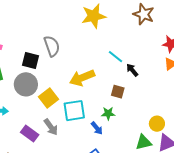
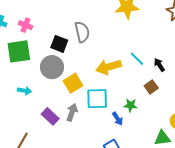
cyan line: (116, 57) -> (137, 59), moved
brown square: (118, 92) -> (151, 87), moved, turned 32
gray arrow: (51, 127) -> (72, 112), turned -132

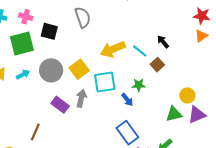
black square: (59, 44) -> (49, 31), moved
cyan line: (137, 59) -> (140, 51), moved
gray circle: (52, 67) -> (51, 70), moved
cyan arrow: (25, 91) -> (23, 75), moved, turned -32

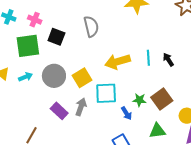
cyan line: (140, 51) -> (148, 58), moved, turned 42
brown square: (157, 65) -> (162, 99), moved, size x1.5
green triangle: (174, 114) -> (157, 131), moved

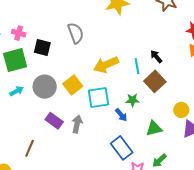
cyan line: (148, 58) -> (137, 66), moved
brown square: (162, 99) -> (155, 81), moved
gray arrow: (81, 107) -> (77, 124), moved

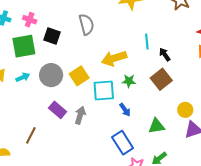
cyan line: (137, 66) -> (147, 42), moved
green star: (132, 100) -> (129, 81), moved

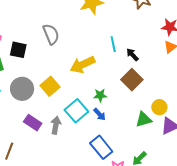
green star: (129, 81) -> (100, 95), moved
cyan square: (104, 90) -> (76, 111), moved, turned -30
green triangle: (156, 126) -> (144, 119), moved

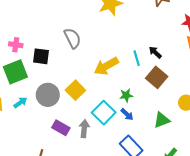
cyan line: (113, 44) -> (137, 58), moved
green triangle: (144, 119) -> (162, 120), moved

